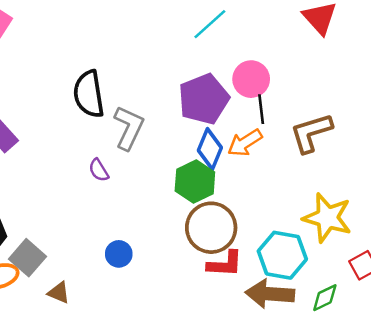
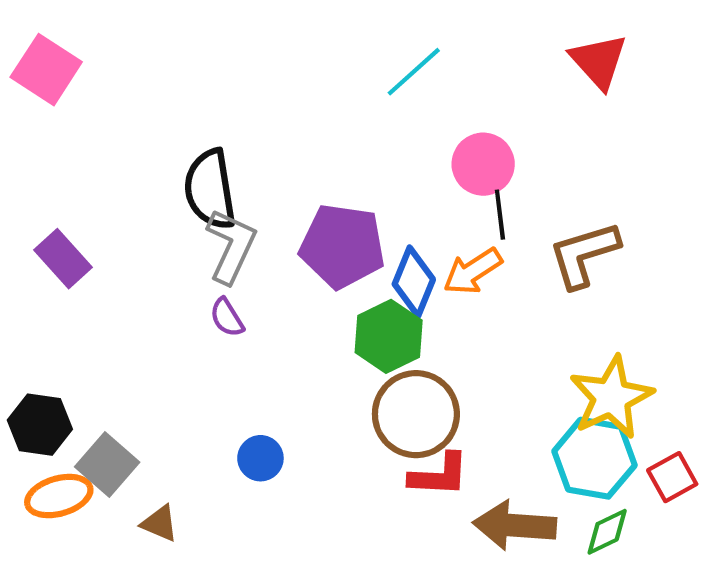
purple pentagon: (204, 99) -> (342, 246), moved, turned 30
gray L-shape: (129, 128) -> (231, 246), moved
yellow star: (327, 218) -> (611, 397), turned 30
cyan hexagon: (282, 255) -> (594, 458), moved

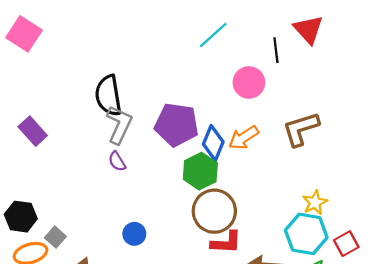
black line: (500, 215) -> (276, 50), moved
yellow star: (611, 397) -> (315, 203), size x0.6
gray square: (107, 465) -> (55, 237), size x0.7

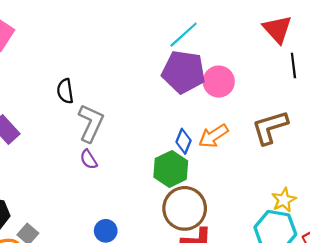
black line: (276, 50) -> (293, 66), moved
black semicircle: (108, 95) -> (65, 91), moved, size x0.6
purple pentagon: (176, 125) -> (184, 72), moved
blue diamond: (213, 143) -> (184, 141), size x0.7

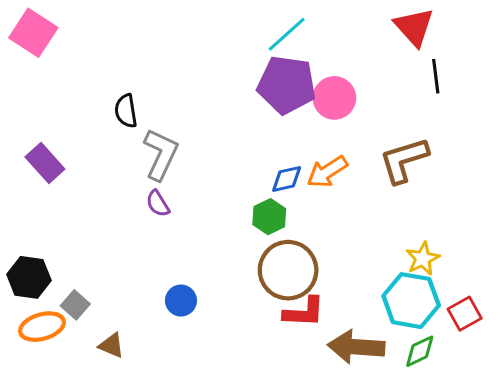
blue diamond: (184, 141) -> (287, 179), turned 55
green hexagon: (171, 169) -> (269, 217), size x0.7

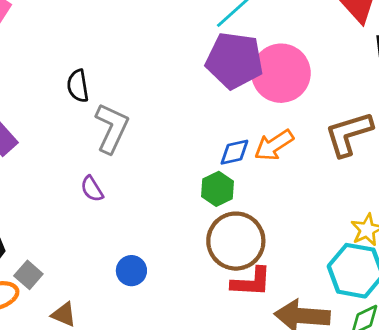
pink circle: (334, 98) -> (281, 73), size x1.4
purple semicircle: (158, 204) -> (92, 189), moved

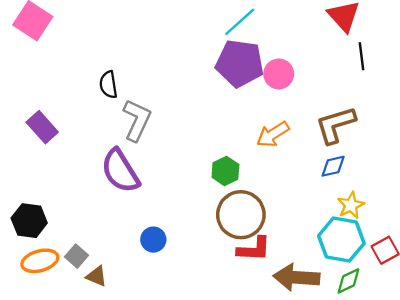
pink circle: (281, 73) -> (279, 74), size x0.6
blue diamond: (234, 152) -> (333, 166), moved
purple semicircle: (92, 189) -> (120, 171), size x2.0
gray square: (28, 275) -> (76, 256), moved

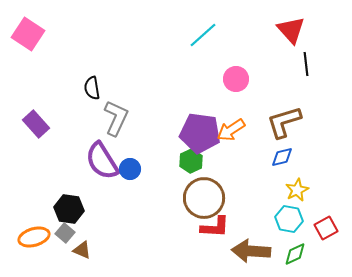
purple pentagon: (240, 63) -> (200, 133), moved
black hexagon: (29, 221) -> (69, 209), moved
blue circle: (153, 240) -> (130, 169), moved
cyan hexagon: (341, 240) -> (289, 219), size x0.7

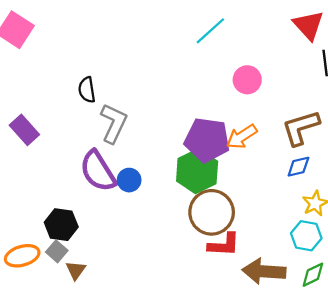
green hexagon: (191, 161) -> (197, 171), size x1.6
brown triangle: (82, 250) -> (76, 270), turned 42

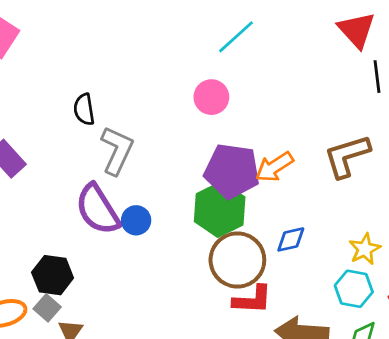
pink circle: (247, 80) -> (211, 97), moved
blue diamond: (298, 167) -> (291, 239), moved

